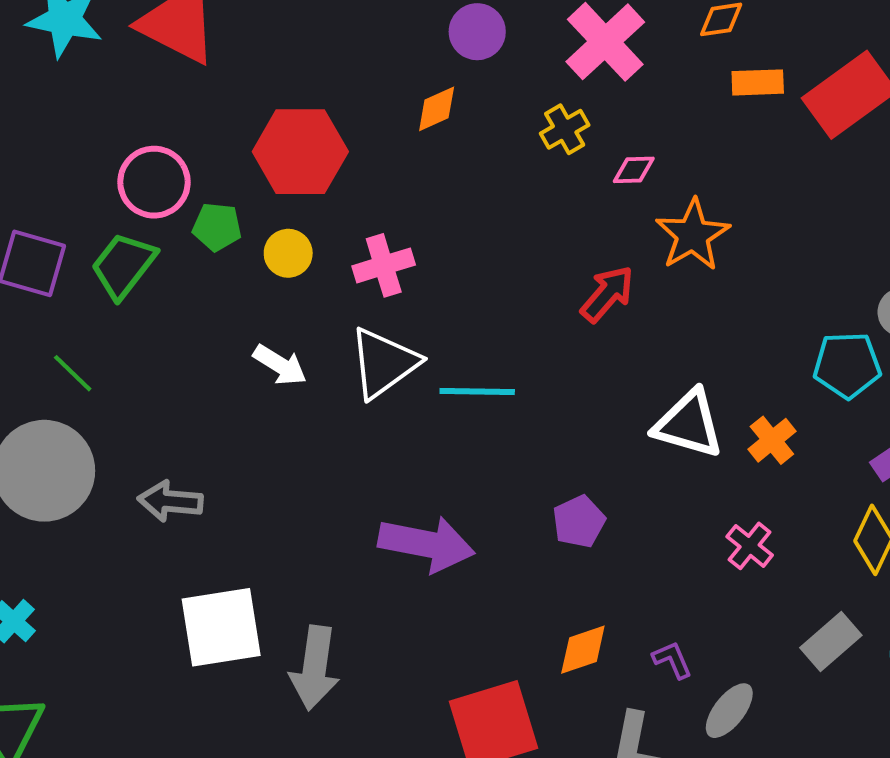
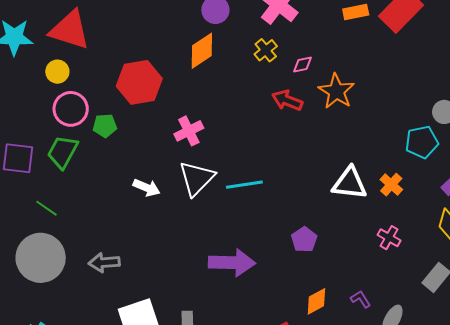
orange diamond: (437, 109) -> (202, 51), size x1.5
yellow circle: (288, 253) -> (57, 72), moved
red arrow: (607, 294) -> (287, 100), moved, turned -100

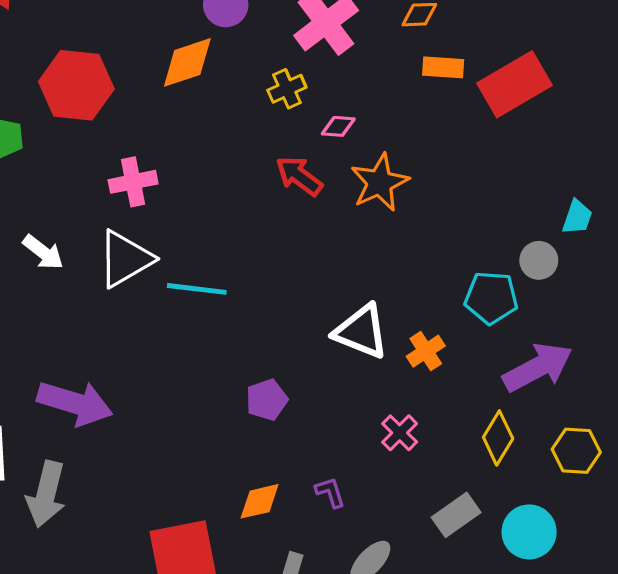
purple arrow: (232, 263) -> (75, 403), moved
purple L-shape: (361, 299) -> (330, 492), moved

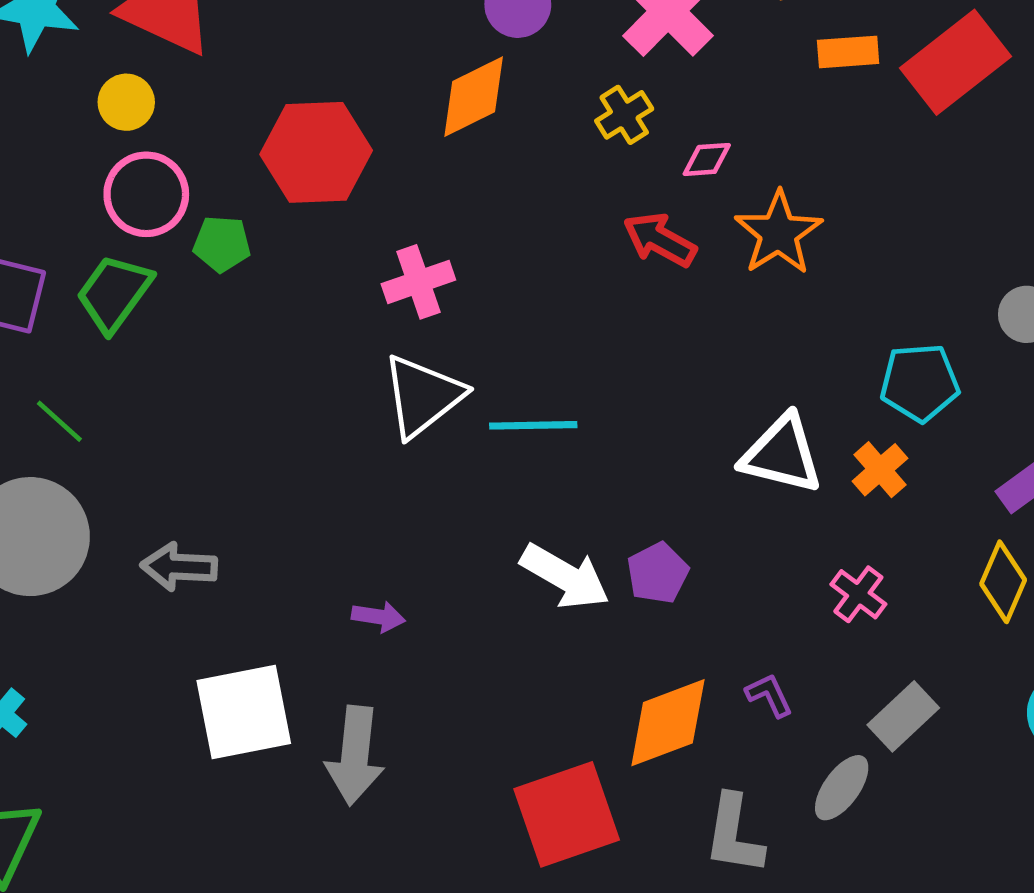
white arrow: (43, 252) -> (565, 576), moved, size x1.4
cyan pentagon: (491, 298) -> (920, 383), moved
purple arrow: (75, 403) -> (378, 617), size x0.5
orange diamond: (260, 501) -> (668, 723), size x1.5
gray rectangle: (456, 515) -> (903, 716), moved

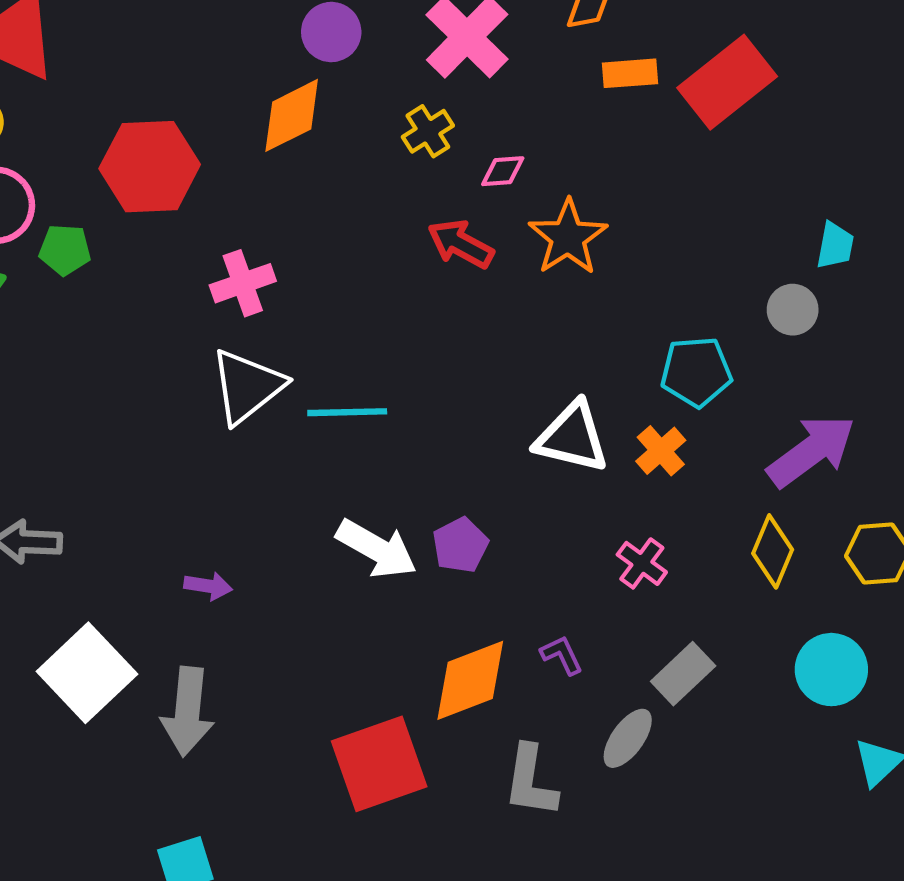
white square: (244, 712) -> (87, 673), turned -32

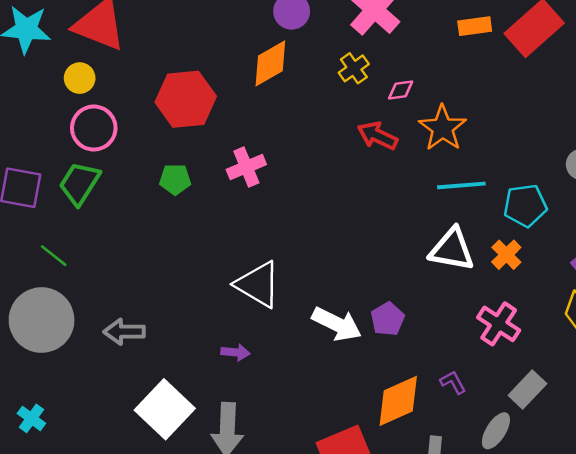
green pentagon: (65, 250) -> (175, 179), moved
white triangle: (247, 386) -> (258, 284), moved, turned -48
cyan line: (347, 412) -> (461, 185), moved
pink cross: (642, 563) -> (499, 324), size x1.4

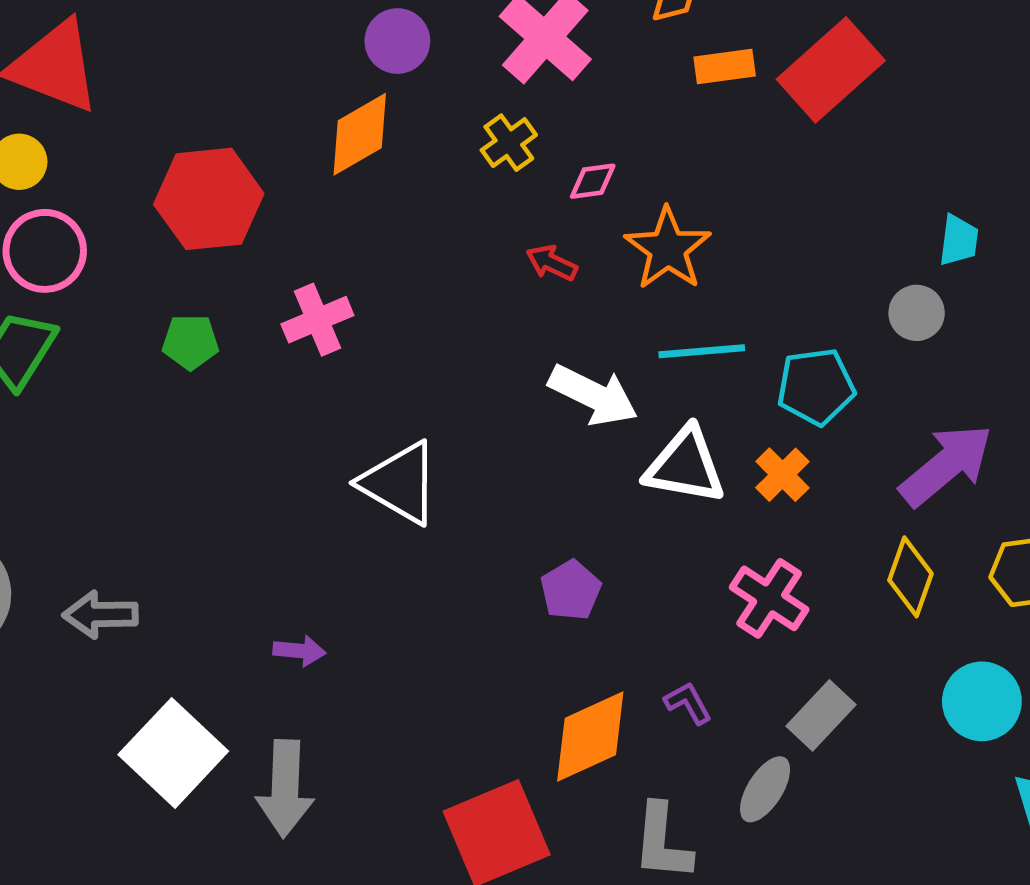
red arrow: (378, 136) -> (552, 263), size x0.7
white triangle: (258, 284) -> (400, 483), moved
white arrow: (337, 324) -> (593, 395), moved

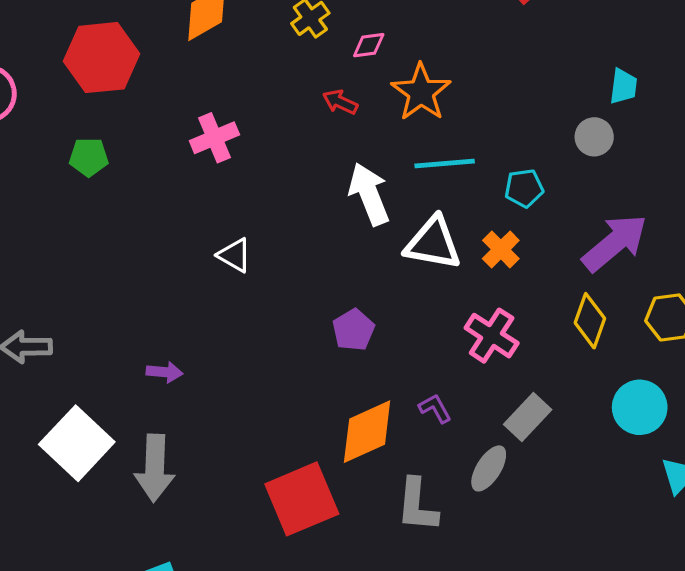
pink cross: (317, 320) -> (214, 138), moved
cyan pentagon: (816, 387) -> (524, 188), size x0.7
white arrow: (593, 395) -> (369, 194), turned -138
white triangle: (400, 483) -> (235, 255), size x0.6

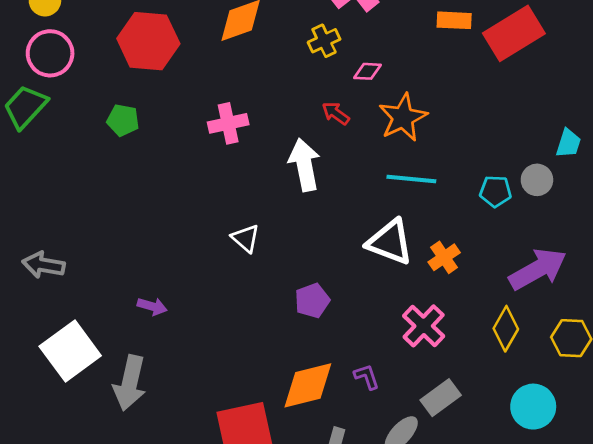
cyan pentagon: (524, 188) -> (495, 191), moved
white arrow: (369, 194) -> (304, 165), moved
white triangle: (235, 255) -> (246, 238), moved

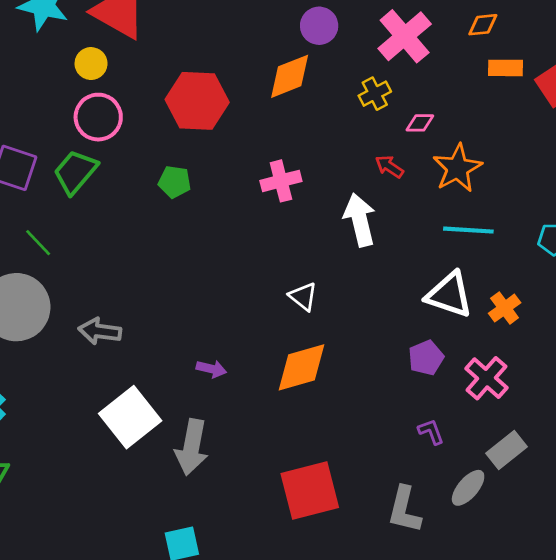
purple pentagon: (312, 301) -> (426, 358), moved
orange diamond: (308, 385) -> (301, 367), moved

